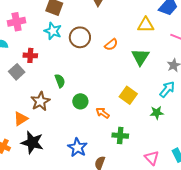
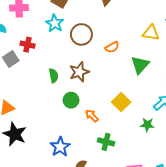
brown star: (40, 101) -> (79, 72), moved

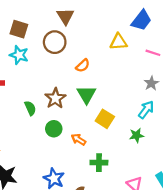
brown circle: (81, 34) -> (55, 42), moved
green triangle: (140, 65) -> (86, 94), moved

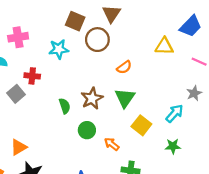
brown square: (19, 29) -> (75, 21), moved
cyan star: (19, 55) -> (59, 49), turned -30
cyan arrow: (146, 110) -> (175, 113), moved

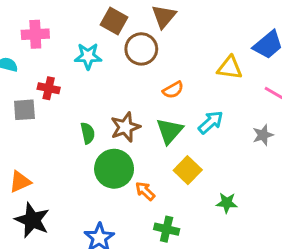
gray square: (16, 94) -> (24, 110), turned 30
cyan arrow: (175, 113) -> (211, 122), moved
green circle: (87, 130) -> (114, 169), size x1.6

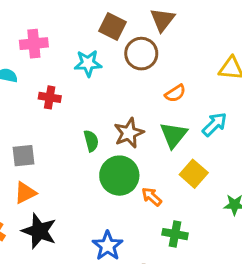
gray square: (24, 110) -> (23, 156), moved

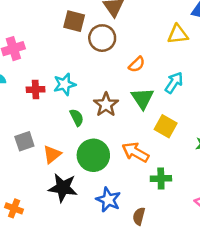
cyan star: (88, 63) -> (65, 84), moved
green circle: (119, 176) -> (93, 155), moved
orange triangle: (25, 193) -> (52, 154), moved
orange arrow: (152, 197) -> (135, 152), size x1.5
black star: (39, 231) -> (63, 188), moved

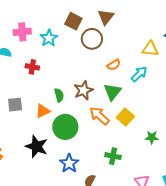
cyan arrow: (174, 83) -> (139, 74), moved
cyan star: (65, 84) -> (49, 38), moved, turned -30
orange arrow: (135, 152) -> (99, 116), moved
orange triangle: (52, 154) -> (43, 111), moved

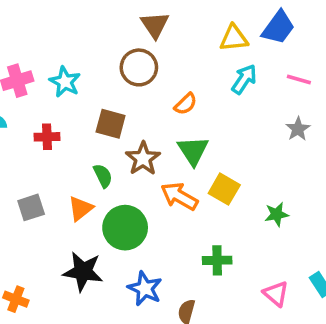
brown square: (73, 21) -> (111, 124), moved
yellow triangle: (150, 49) -> (234, 38), moved
cyan arrow: (139, 74) -> (244, 79), moved

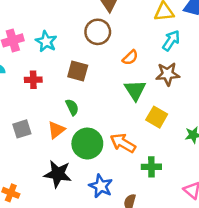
brown star: (143, 159) -> (168, 74), moved, turned 30
orange arrow: (179, 196) -> (123, 143), moved

